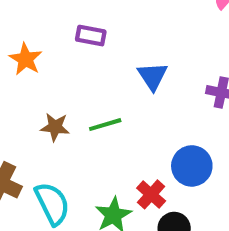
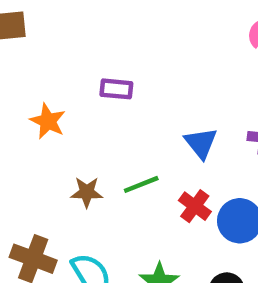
blue triangle: (152, 76) -> (201, 143), moved
red cross: (151, 194) -> (195, 206), moved

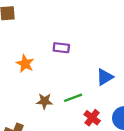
blue triangle: (201, 143) -> (105, 77), turned 36
red cross: (195, 206) -> (92, 118), moved

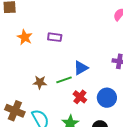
orange star: (25, 64) -> (25, 37), moved
blue triangle: (105, 77) -> (81, 68), moved

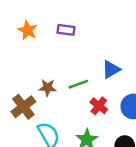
blue triangle: (81, 68) -> (111, 69), moved
brown cross: (15, 111) -> (23, 107), moved, turned 30

